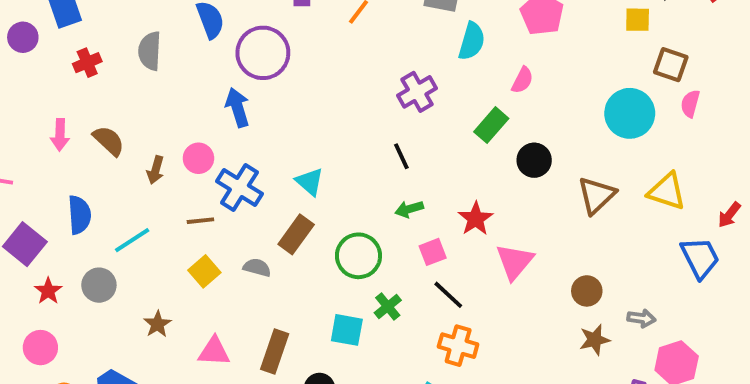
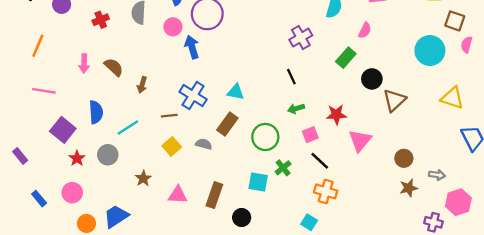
pink circle: (198, 158) -> (173, 27), moved
cyan triangle: (310, 182) -> (236, 92), turned -30
brown triangle: (597, 195) -> (394, 100), moved
red star: (476, 219) -> (336, 114), turned 30

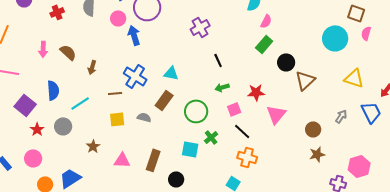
pink semicircle: (365, 30) -> (266, 21), moved
purple cross: (301, 38) -> (200, 27), moved
yellow square: (172, 146) -> (117, 119), turned 35
gray arrow: (437, 175) -> (341, 116), moved, turned -64

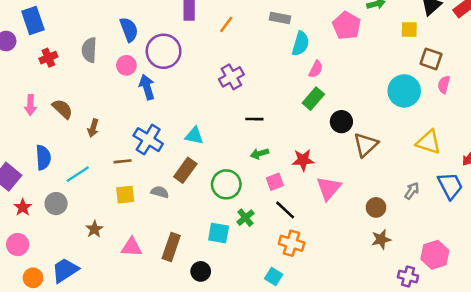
black line: (218, 60) -> (254, 119), turned -64

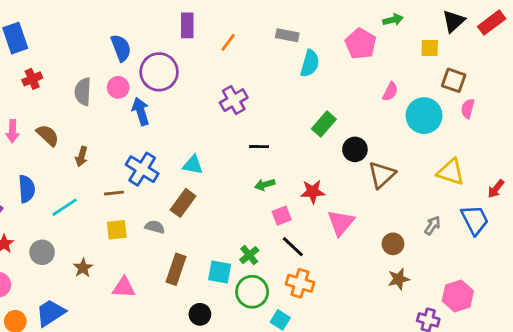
gray semicircle: (89, 50) -> (83, 92), moved
pink semicircle: (316, 69) -> (390, 92), moved
green circle: (226, 184) -> (252, 292), moved
gray circle: (56, 204) -> (42, 252), moved
brown rectangle: (171, 247) -> (176, 269), moved

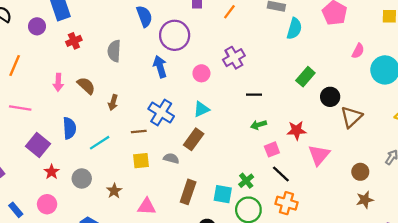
pink circle: (118, 87) -> (201, 73), moved
cyan triangle: (193, 165) -> (201, 109), turned -36

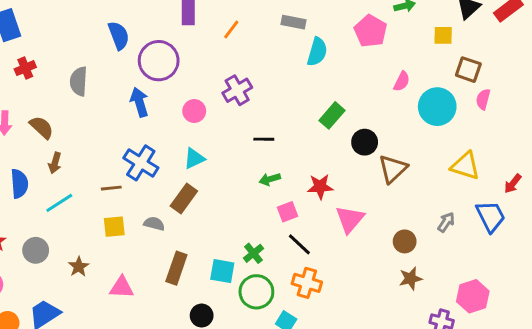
brown arrow: (113, 102) -> (55, 163), moved

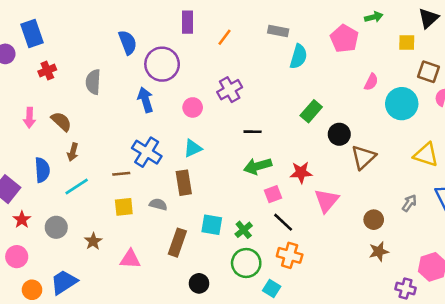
green arrow: (270, 179) -> (258, 166), size x1.5
brown rectangle: (184, 198) -> (184, 183), turned -45
cyan square: (222, 271) -> (212, 225), moved

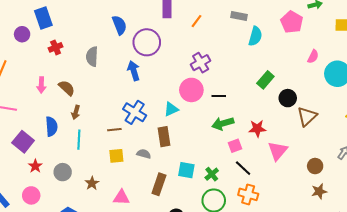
pink circle: (193, 107) -> (191, 90), moved, size x1.5
cyan line: (77, 186) -> (79, 140), turned -54

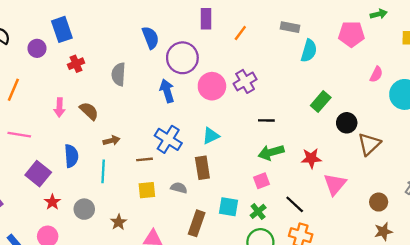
pink pentagon: (292, 22) -> (351, 34), turned -30
pink circle: (191, 90) -> (212, 86), moved
brown arrow: (76, 112) -> (111, 141), moved, turned -120
pink square: (235, 146) -> (262, 181), moved

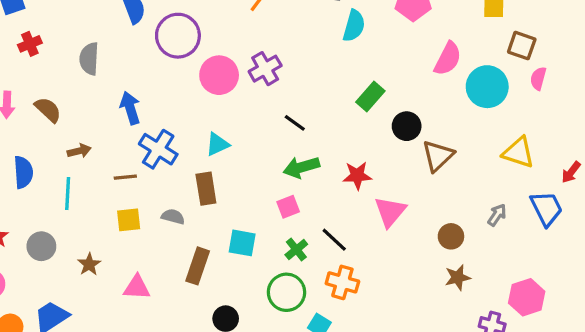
pink semicircle: (376, 74) -> (448, 59), size x1.5
blue arrow: (167, 91) -> (130, 108), moved
black line: (266, 120) -> (295, 123), turned 35
green cross: (258, 211) -> (296, 250), moved

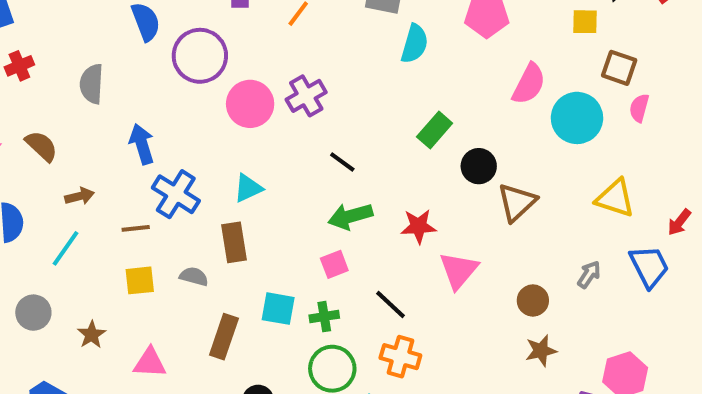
cyan line: (68, 194) -> (66, 248), turned 32
green cross: (296, 250) -> (324, 317), moved, turned 30

